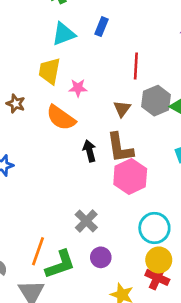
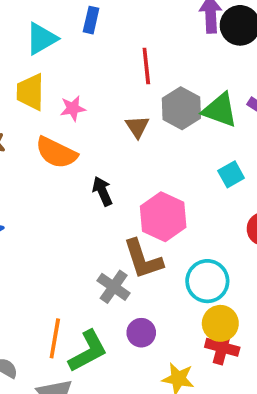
brown L-shape: (120, 148) -> (143, 259), moved

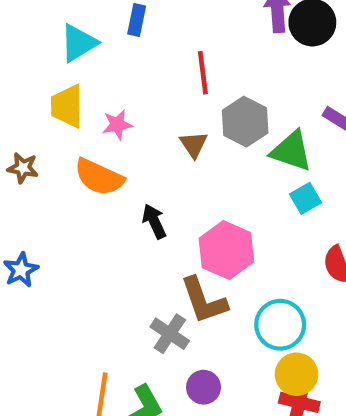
green triangle: (220, 110) -> (291, 151), moved

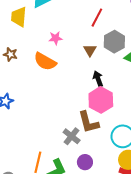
red line: (203, 73) -> (97, 18), turned 30
yellow trapezoid: (67, 106) -> (19, 17), moved
black arrow: (154, 221) -> (98, 79), moved

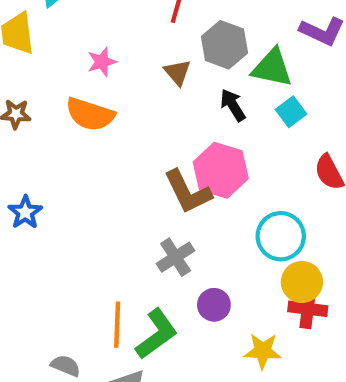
black arrow: (98, 79) -> (233, 105), moved
brown L-shape: (88, 122) -> (188, 192), moved
gray cross: (72, 136) -> (176, 257), turned 30

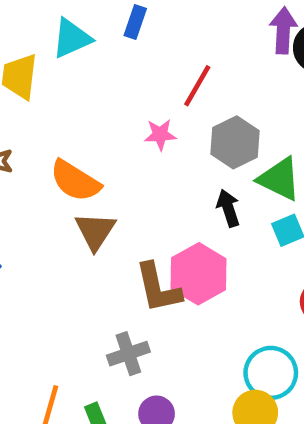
pink star: (102, 62) -> (160, 135), moved
brown triangle: (177, 72) -> (95, 231), moved, size x1.4
cyan circle: (281, 236) -> (271, 373), moved

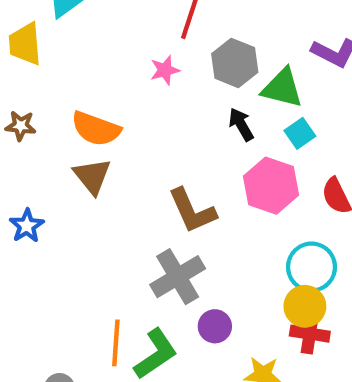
brown triangle: (95, 231) -> (92, 176), moved
pink hexagon: (199, 274) -> (271, 186), moved
gray cross: (128, 354) -> (178, 277), size x1.4

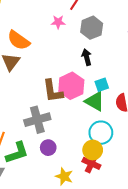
green triangle: (282, 88) -> (95, 101), moved
cyan square: (300, 133) -> (102, 85), moved
pink hexagon: (271, 186) -> (71, 86), moved

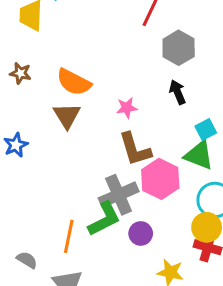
pink star: (58, 22) -> (127, 108), moved
pink hexagon: (71, 86) -> (160, 179), moved
green L-shape: (17, 153) -> (104, 219), moved

